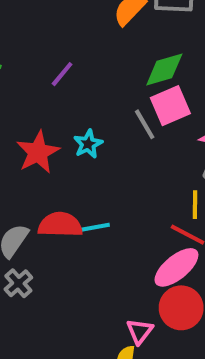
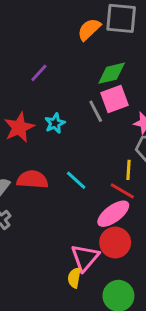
cyan line: (94, 228) -> (76, 180), moved, turned 50
pink triangle: (140, 331) -> (85, 258), size x1.5

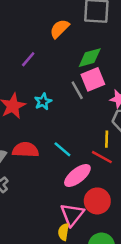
orange semicircle: (89, 29) -> (59, 29), moved
pink ellipse: (113, 214) -> (77, 176), moved

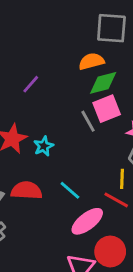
orange semicircle: (59, 29) -> (91, 61), moved, turned 30
cyan star: (43, 102) -> (44, 146), moved

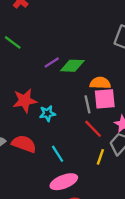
orange semicircle: (91, 61) -> (100, 83), moved
green diamond: (103, 83) -> (72, 66), moved
red line: (116, 200) -> (93, 129), moved

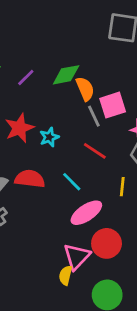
purple line: (52, 63) -> (26, 77), moved
orange semicircle: (100, 83) -> (85, 89), moved, turned 78
red line: (93, 129) -> (95, 151), moved
yellow line: (100, 157) -> (122, 187), moved

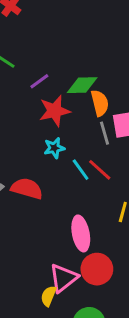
red star: (19, 128) -> (55, 111), moved
cyan line: (72, 182) -> (81, 170), moved
pink ellipse: (86, 213) -> (81, 233), turned -76

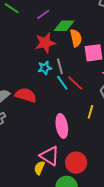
purple line: (39, 81) -> (43, 14), moved
gray line: (105, 133) -> (60, 66), moved
red circle: (97, 269) -> (76, 163), moved
pink triangle: (63, 278) -> (50, 156), turned -50

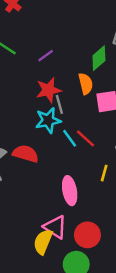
green diamond: (64, 26) -> (99, 58), moved, turned -40
gray line: (60, 66) -> (59, 104), moved
cyan star: (45, 68) -> (48, 120), size x1.5
yellow semicircle: (39, 168) -> (43, 242), size x1.5

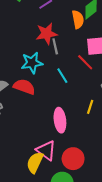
orange semicircle: (86, 84) -> (78, 19), moved
cyan star: (48, 120) -> (32, 63), moved
red line: (85, 138) -> (85, 62), moved

